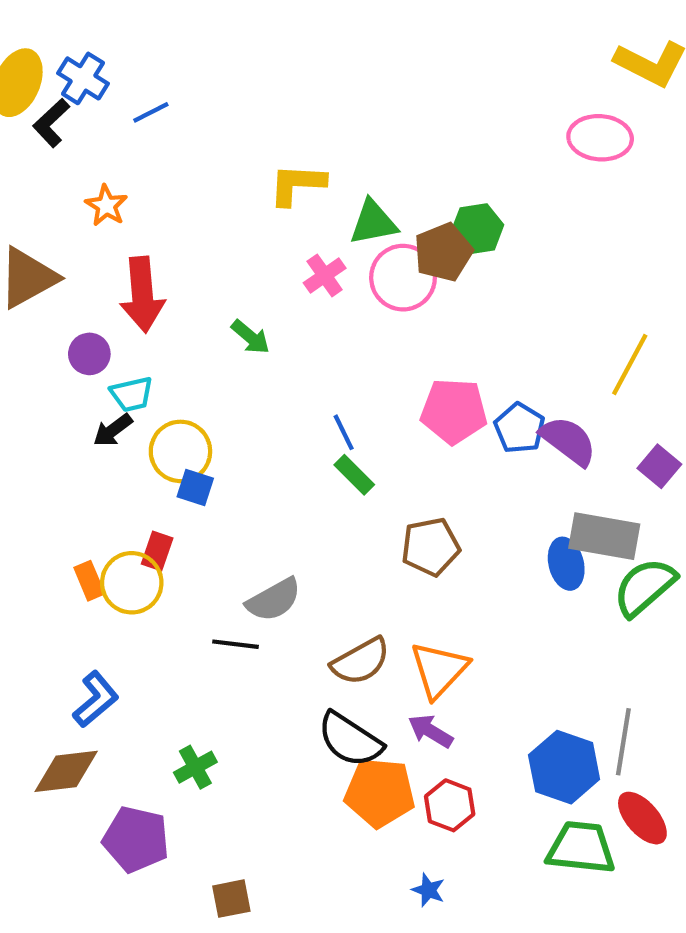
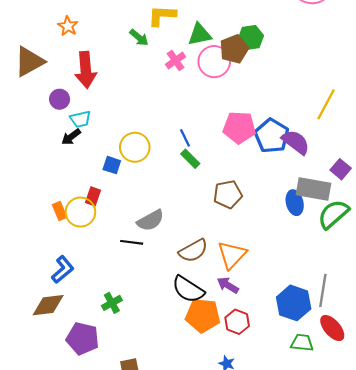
green arrow: (250, 337) -> (139, 38), moved
blue pentagon: (520, 428) -> (272, 136), size x1.4
yellow circle: (180, 451) -> (135, 147), moved
purple square: (659, 466) -> (341, 169), moved
green trapezoid: (581, 848) -> (302, 343), size x0.7

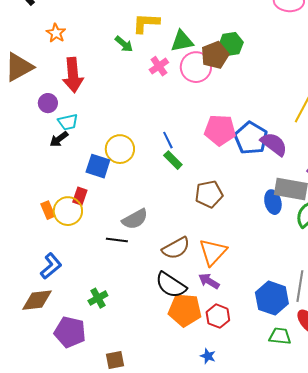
blue square: (112, 165) -> (98, 166), size x1.4

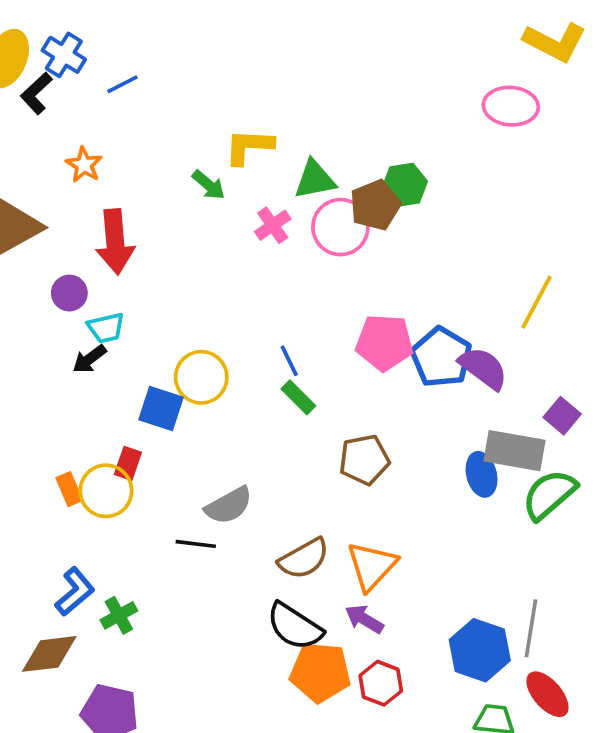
green cross: (98, 298) -> (119, 615), moved

